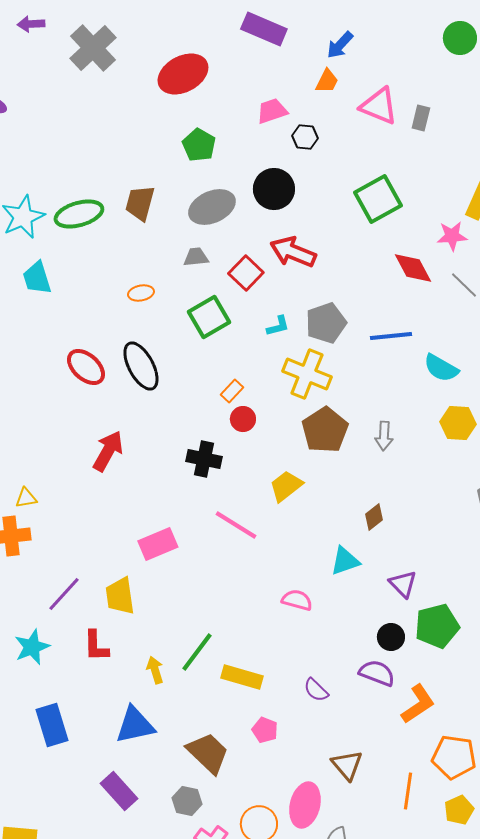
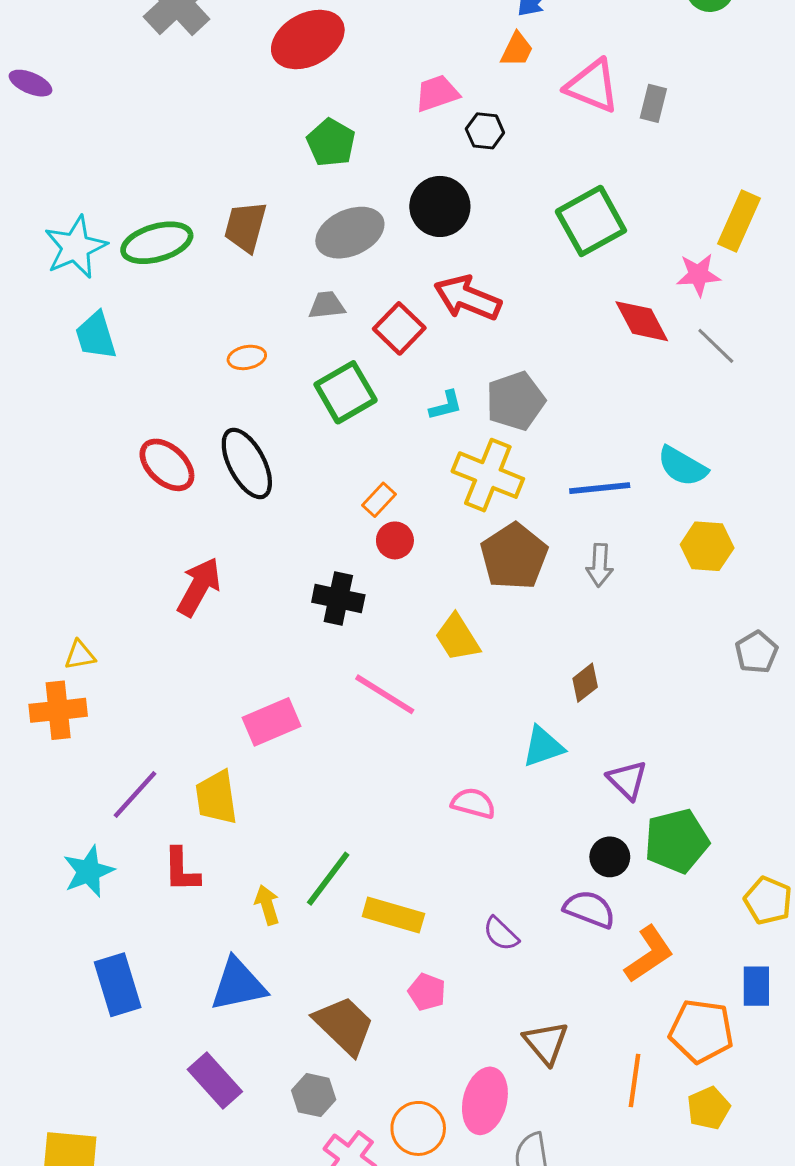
blue line: (391, 336) -> (600, 488), moved
yellow trapezoid: (286, 486) -> (457, 638), turned -84

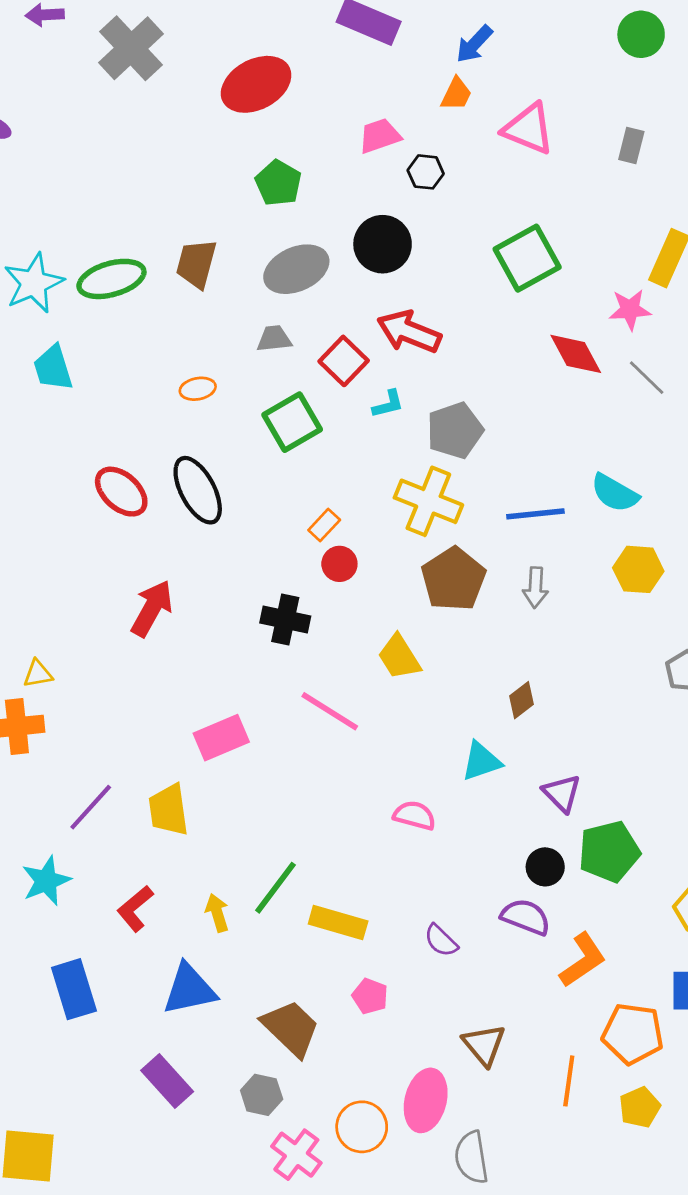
gray rectangle: (653, 103) -> (631, 145), moved
cyan L-shape: (446, 405) -> (388, 404), moved
red L-shape: (181, 870) -> (135, 909), moved, turned 51

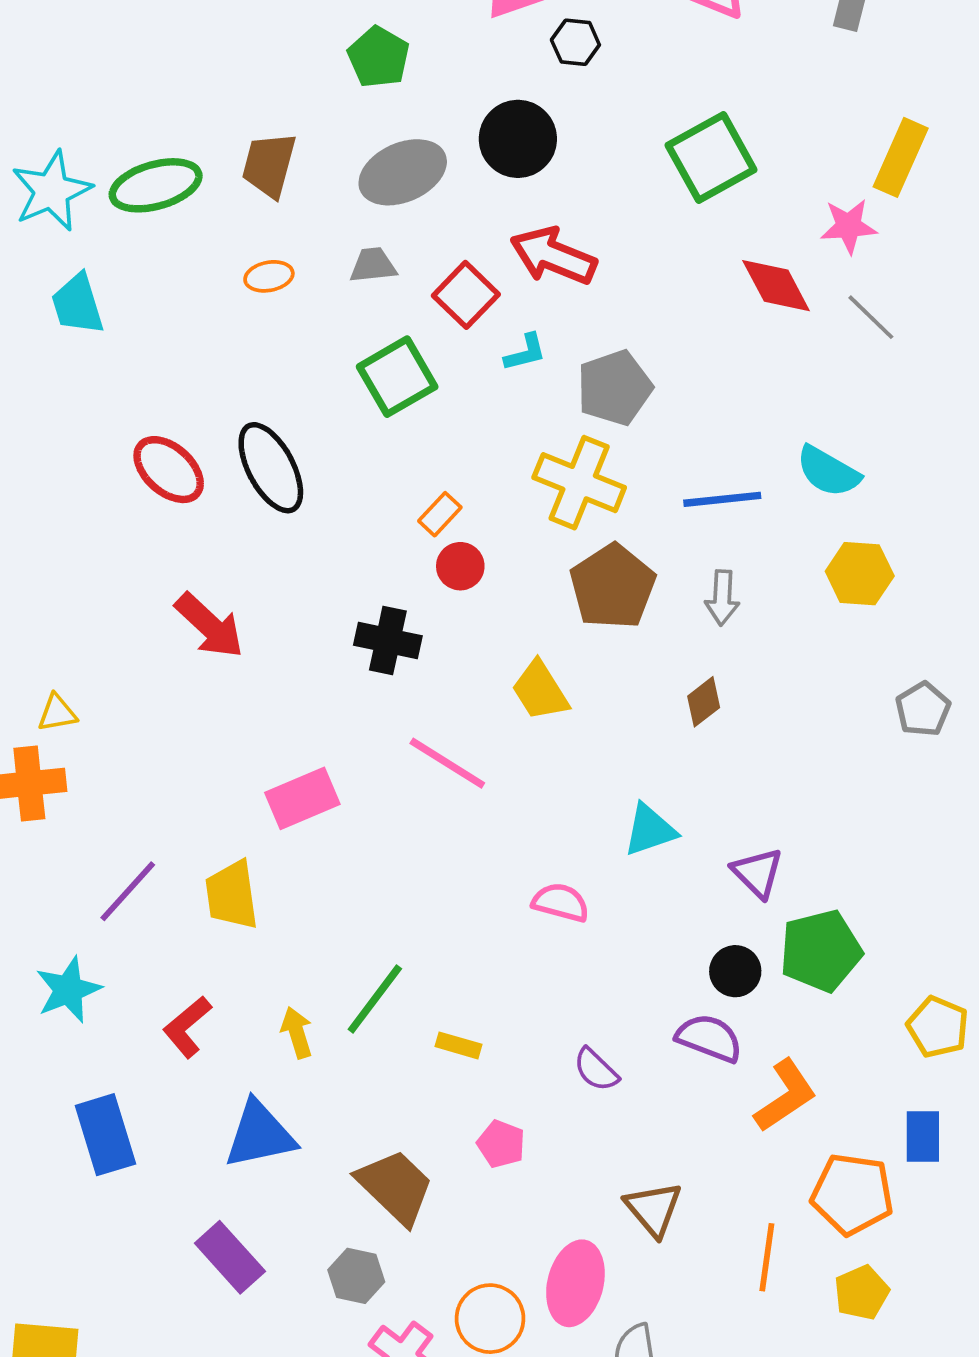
orange ellipse: (198, 389) -> (269, 276), moved
red arrow: (152, 608) -> (209, 626), turned 104
brown diamond: (522, 700) -> (704, 702), moved
yellow rectangle: (338, 922) -> (458, 1045), size x0.6

